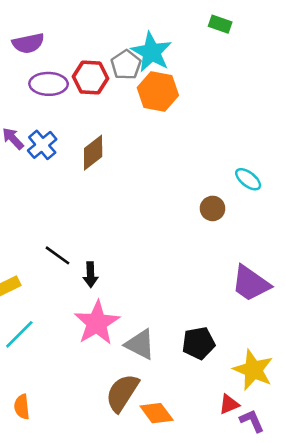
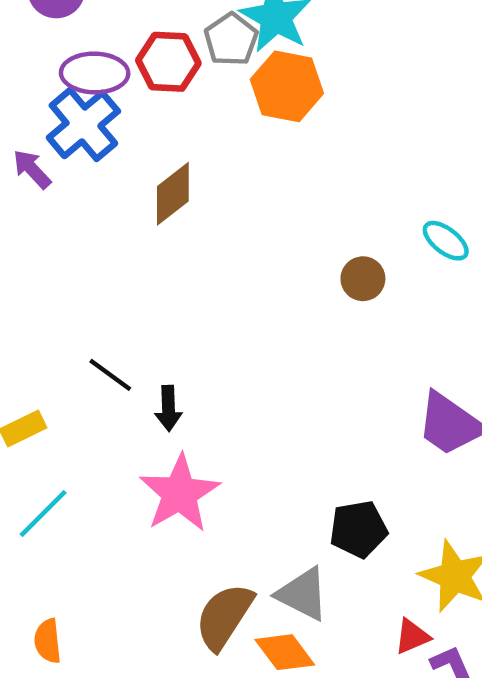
blue cross: (42, 145) -> (83, 124), moved, size x1.4
brown circle: (213, 208) -> (363, 279), moved
gray triangle: (140, 344) -> (303, 594), moved

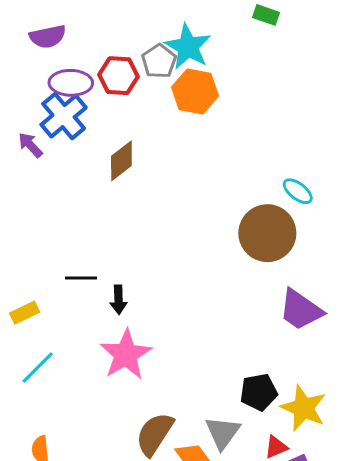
brown circle: (363, 279) -> (267, 233), moved, size x2.0
black line: (110, 375) -> (81, 278), turned -36
black pentagon: (358, 529) -> (259, 392), moved
gray triangle: (303, 594) -> (223, 433), moved, turned 39

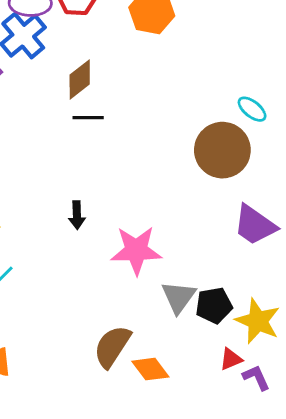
black line: (81, 278) -> (88, 118), moved
pink star: (126, 355) -> (136, 250), moved, turned 30
gray triangle: (223, 433) -> (179, 297), moved

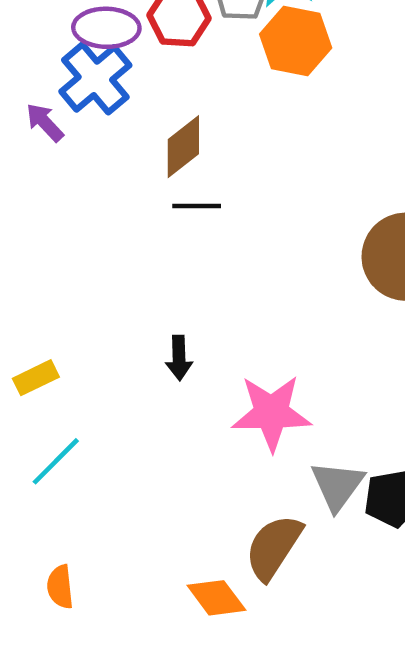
brown semicircle: (112, 346) -> (274, 547), moved
orange diamond: (150, 369) -> (216, 598), moved

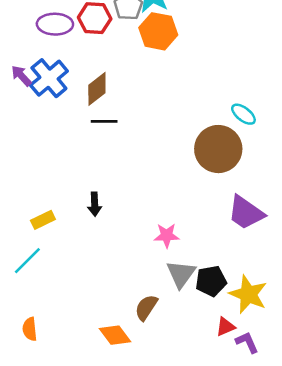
blue cross: (95, 78) -> (49, 78), moved
yellow rectangle: (36, 378) -> (43, 220), moved
pink star: (271, 413) -> (167, 235), moved, size x0.6
brown semicircle: (274, 547) -> (146, 308), size x0.7

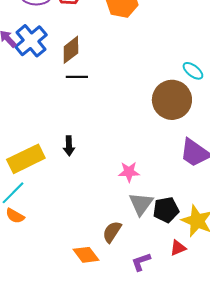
yellow rectangle: (43, 220) -> (26, 159), size x1.8
orange semicircle: (30, 329) -> (15, 216), moved, turned -54
purple L-shape: (247, 342) -> (141, 262), moved, turned -85

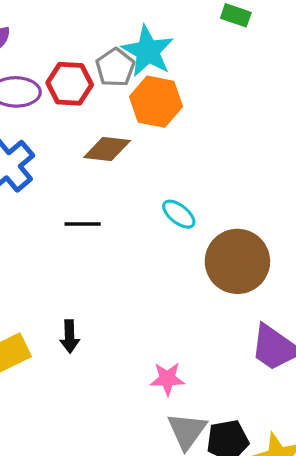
brown diamond: (71, 50) -> (107, 149), moved, turned 44
cyan ellipse: (193, 71) -> (179, 214), moved

